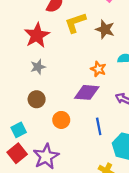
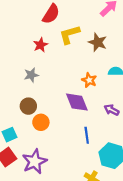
red star: (37, 35) -> (41, 45), moved, size x0.6
purple diamond: (87, 92) -> (77, 102), turned 60
orange circle: (61, 120) -> (41, 122), moved

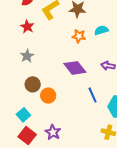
orange star: (89, 80) -> (79, 36), moved
purple star: (34, 162) -> (53, 132), size x0.7

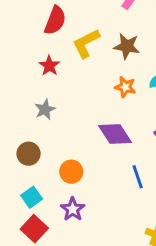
brown circle: (33, 84) -> (29, 154), moved
purple star: (53, 132) -> (73, 209), moved

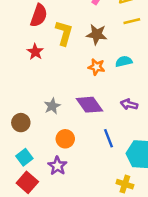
yellow L-shape: (86, 43) -> (64, 33), turned 135
gray star: (45, 109) -> (52, 106), moved
orange circle: (71, 172) -> (65, 139), moved

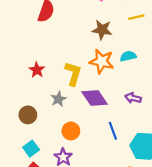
yellow L-shape: (64, 33) -> (73, 74), moved
red star: (35, 52) -> (37, 70), moved
orange star: (96, 67) -> (102, 61), size x1.5

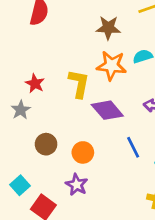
gray star: (58, 99) -> (21, 110), moved
brown circle: (28, 115) -> (46, 144), moved
cyan square: (31, 149) -> (20, 185), moved

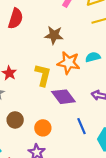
brown star: (108, 28) -> (54, 35), moved

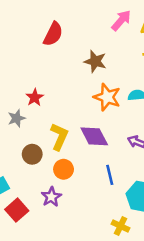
yellow L-shape: (43, 75) -> (59, 137), moved

